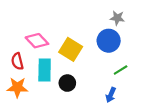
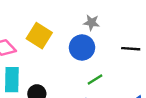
yellow square: (71, 49) -> (39, 36), moved

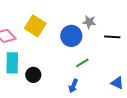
gray star: (91, 23) -> (89, 22), moved

